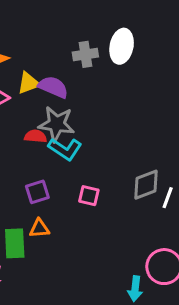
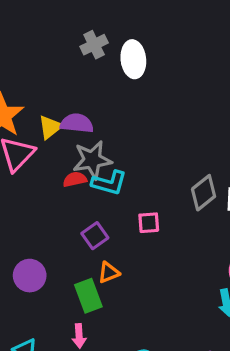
gray cross: (85, 54) -> (94, 45), moved

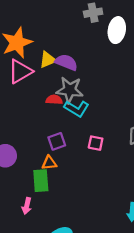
orange triangle: (109, 272) -> (49, 163), moved

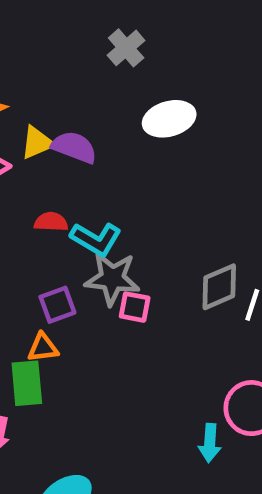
gray cross: (93, 13) -> (126, 48), turned -30
white ellipse: (117, 30) -> (169, 119), moved, turned 65
gray star: (70, 90) -> (112, 279), moved

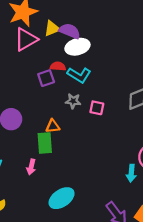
white ellipse: (169, 119) -> (77, 47), moved
gray star: (112, 279) -> (73, 101), moved, size x0.6
purple square: (57, 305) -> (46, 78), moved

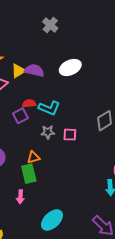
white ellipse: (77, 47) -> (70, 68), moved

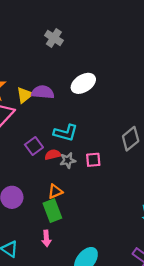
red semicircle: (29, 104) -> (53, 155), moved

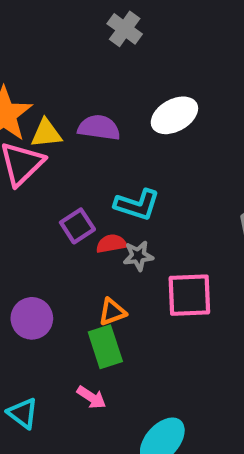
yellow triangle: (25, 95) -> (46, 133), moved, turned 30
pink square: (93, 160) -> (189, 295), moved, size x1.6
pink arrow: (46, 238) -> (91, 397), turned -56

